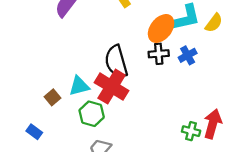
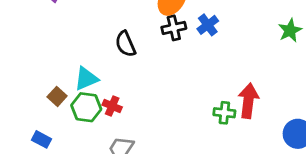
black semicircle: (116, 61) -> (125, 44), size x0.7
red cross: (112, 87) -> (112, 106), moved, size x0.5
green hexagon: (92, 114) -> (86, 107), moved

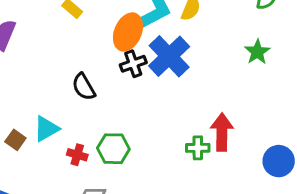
blue cross: (208, 25) -> (169, 56), size x1.8
brown square: (57, 96) -> (15, 140), moved
green hexagon: (86, 107) -> (113, 149), moved

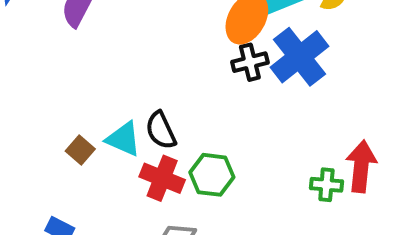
black semicircle: (84, 87) -> (161, 130), moved
cyan triangle: (46, 129) -> (123, 139), turned 48
red cross: (77, 155) -> (162, 178), size x1.5

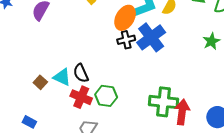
red arrow: (361, 166) -> (182, 112), moved
green cross: (326, 185) -> (164, 102), size x1.8

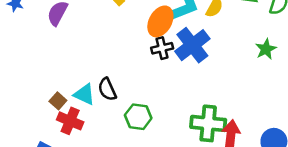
red cross: (81, 97) -> (70, 121), moved

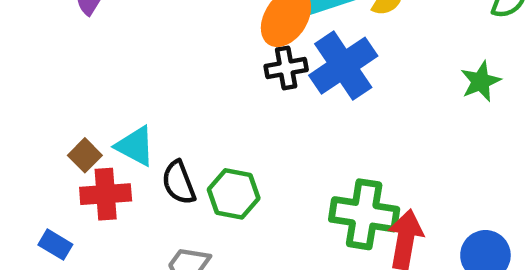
black semicircle: (107, 89) -> (179, 183), moved
red cross: (70, 121) -> (106, 194), turned -30

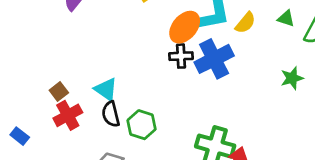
cyan triangle: (135, 146) -> (106, 89), moved
red cross: (106, 194) -> (68, 115), turned -32
blue rectangle: (55, 245) -> (20, 136), moved

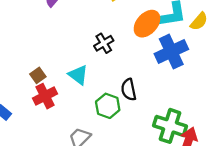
black cross: (181, 56) -> (104, 43), moved, turned -30
black semicircle: (111, 114) -> (129, 90), moved

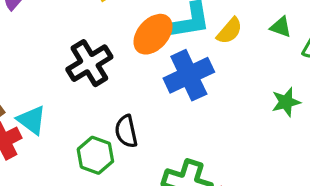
black cross: (104, 43) -> (89, 63), size x1.5
cyan triangle: (78, 75) -> (32, 120), moved

